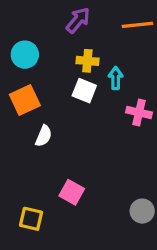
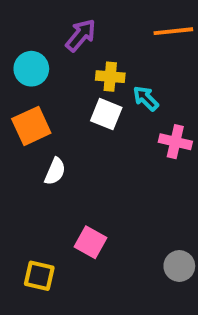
purple arrow: (78, 20) -> (81, 35), moved
cyan arrow: (116, 78) -> (146, 98), turned -45

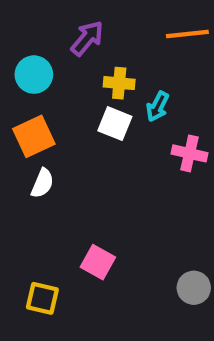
cyan arrow: (146, 98) -> (158, 107), turned -108
white semicircle: (55, 171) -> (42, 183), moved

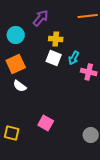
cyan arrow: (158, 107) -> (74, 58), moved
white semicircle: (42, 183) -> (20, 86), turned 104
yellow square: (42, 298) -> (12, 133), moved

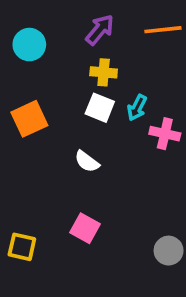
purple arrow: (41, 18) -> (100, 30), moved
cyan circle: (16, 35) -> (29, 45), moved
white semicircle: (20, 86) -> (87, 161), moved

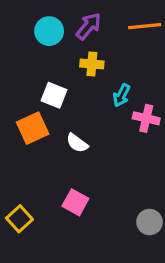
cyan circle: (29, 45) -> (49, 31), moved
white square: (100, 108) -> (54, 95), moved
orange square: (29, 119) -> (33, 128), moved
yellow square: (22, 247) -> (19, 219), turned 35

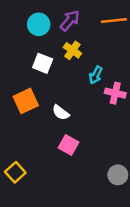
yellow cross: (92, 64) -> (72, 50), turned 30
white square: (54, 95) -> (43, 63), moved
pink square: (75, 202) -> (69, 145), moved

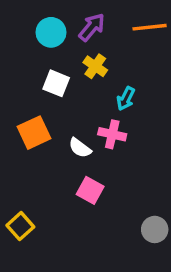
pink cross: (115, 93) -> (112, 134), moved

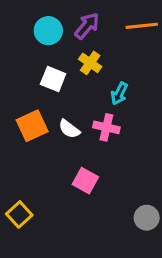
white semicircle: (80, 148) -> (69, 129), moved

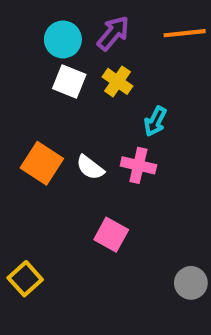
white square: (53, 79) -> (69, 81), moved
orange square: (32, 126) -> (42, 163), turned -32

